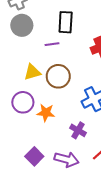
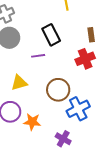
black rectangle: (66, 22) -> (51, 35), turned -30
brown circle: (58, 76) -> (58, 90), moved

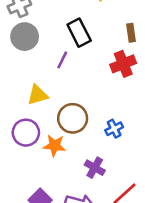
purple line: (38, 56) -> (62, 60), turned -56
brown circle: (58, 90) -> (73, 118), moved
blue cross: (78, 109) -> (114, 129), size x0.6

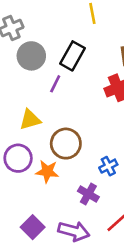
black rectangle: (79, 33) -> (72, 56), turned 56
gray circle: (25, 37) -> (31, 56), moved
blue cross: (114, 129) -> (108, 166), moved

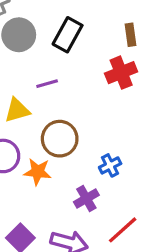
purple line: (55, 84) -> (47, 84), moved, turned 48
purple cross: (88, 194) -> (86, 198), turned 30

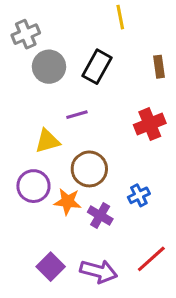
red cross: (121, 73) -> (150, 124), moved
purple cross: (86, 198) -> (100, 215), moved, turned -30

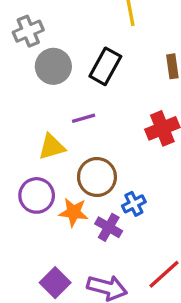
blue cross: (139, 195) -> (134, 204), moved

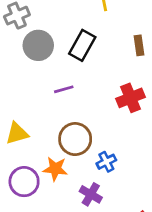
yellow triangle: (52, 147) -> (17, 133), moved
purple circle: (37, 195) -> (24, 182), moved
purple cross: (109, 227) -> (91, 194), moved

